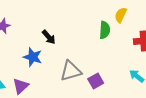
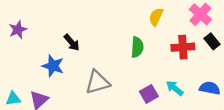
green semicircle: (105, 30) -> (137, 47), moved
purple square: (96, 81) -> (149, 94), moved

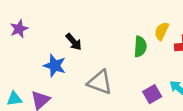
yellow semicircle: (156, 17) -> (162, 31), moved
gray triangle: (97, 82) -> (100, 82), turned 36

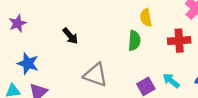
yellow semicircle: (162, 31) -> (146, 18), moved, turned -36
blue star: (55, 66) -> (28, 63), moved

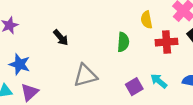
yellow semicircle: (146, 18) -> (147, 20), moved
gray triangle: (95, 75) -> (85, 75), turned -35

